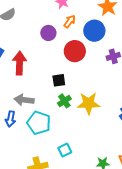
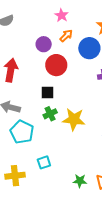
red circle: (75, 51) -> (56, 65), moved

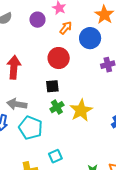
purple circle: (44, 44) -> (37, 20), moved
yellow star: (74, 119) -> (81, 110), turned -30

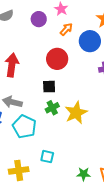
cyan square: (55, 156) -> (47, 157), turned 32

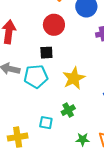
green cross: (52, 108) -> (68, 110), moved
cyan pentagon: (24, 127) -> (36, 76), moved, turned -30

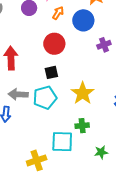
green cross: (68, 110) -> (82, 126), turned 32
cyan square: (46, 123) -> (62, 142), size x1.6

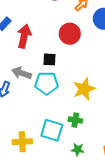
black square: (51, 72) -> (49, 59), moved
green star: (101, 152) -> (78, 150), moved

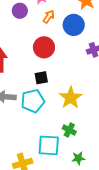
black square: (49, 59) -> (41, 78), moved
green cross: (75, 120) -> (69, 130), turned 32

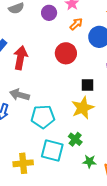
black square: (41, 78) -> (87, 85), moved
cyan pentagon: (33, 101) -> (43, 117), moved
green star: (78, 158) -> (89, 161), moved

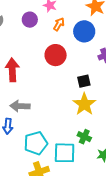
cyan pentagon: (43, 117) -> (36, 143), moved

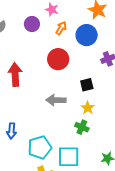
yellow star: (84, 104) -> (88, 108), size x0.6
gray arrow: (20, 106) -> (56, 100), moved
green cross: (84, 137) -> (82, 127), moved

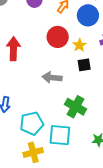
yellow star: (88, 108) -> (79, 45), moved
green cross: (82, 127) -> (76, 107), size x1.5

